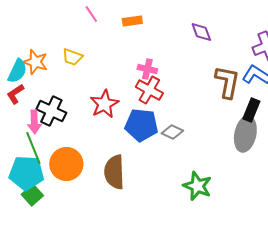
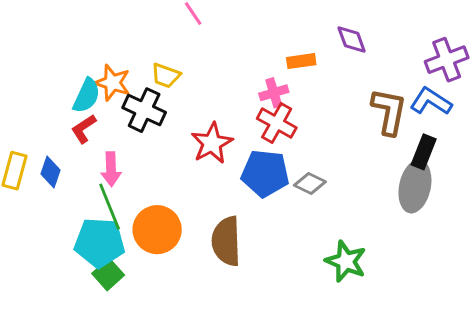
orange rectangle: (132, 21) -> (301, 61), moved
pink cross: (147, 69) -> (274, 93), turned -30
black cross: (51, 111) -> (144, 110), moved

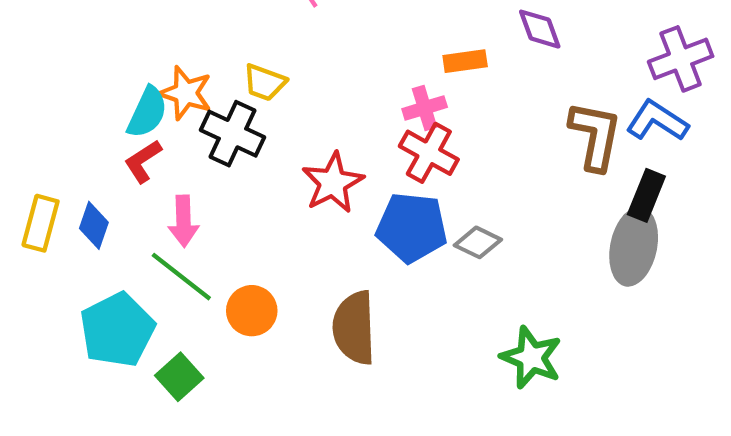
green line: (110, 207) -> (181, 277), turned -30
orange circle: (157, 230) -> (252, 311), size x0.7
cyan pentagon: (99, 243) -> (117, 330), moved, turned -30

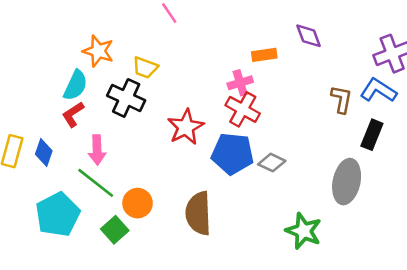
orange star: (186, 93) -> (98, 51), moved
brown L-shape: (595, 136) -> (342, 99), size x0.7
gray ellipse: (634, 247) -> (347, 182), moved
green square: (179, 377) -> (115, 230), moved

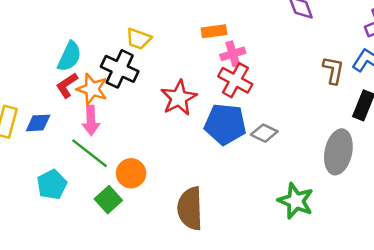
orange star: (98, 51) -> (92, 89), moved
orange rectangle: (264, 55) -> (214, 31), moved
blue diamond: (44, 152) -> (38, 123), turned 68
brown semicircle: (198, 213) -> (190, 208), moved
cyan pentagon: (58, 215) -> (52, 185), size x0.7

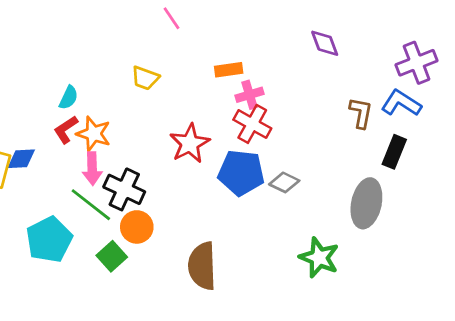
cyan semicircle: (69, 56) -> (69, 98), size x0.7
black cross: (120, 69) -> (124, 189), moved
blue diamond: (38, 123) -> (21, 159), moved
cyan pentagon: (52, 185) -> (49, 239), size x1.4

